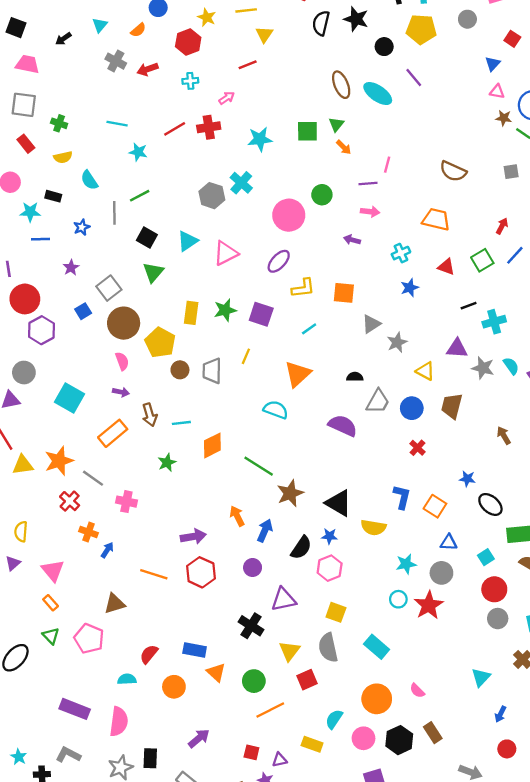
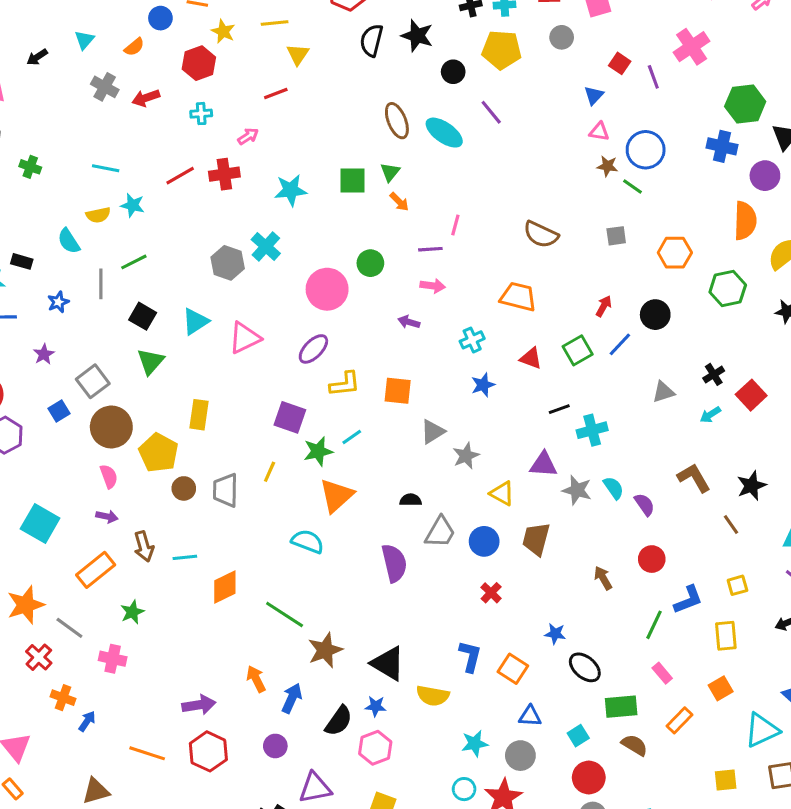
yellow semicircle: (63, 157) -> (98, 215), moved
green star: (225, 310) -> (318, 451), moved
purple semicircle: (343, 426) -> (394, 563), turned 52
green star: (167, 463) -> (132, 612), moved

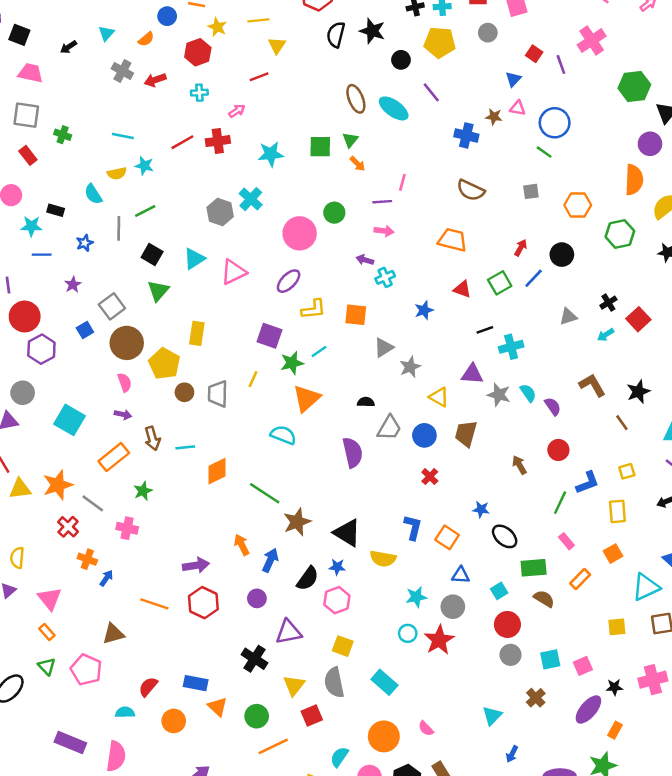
blue cross: (722, 146) -> (466, 135), moved
brown star: (607, 166) -> (494, 117), moved
cyan cross: (472, 340) -> (385, 277), moved

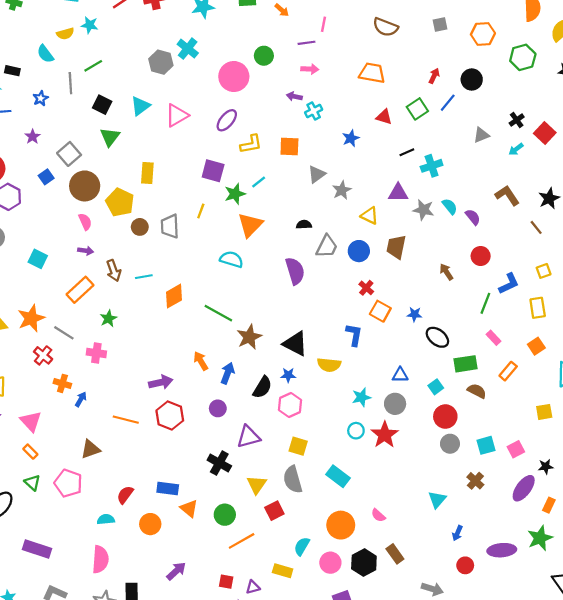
cyan square: (69, 420) -> (38, 259), size x0.7
orange square: (447, 537) -> (380, 311), moved
purple rectangle: (70, 742) -> (37, 549), moved

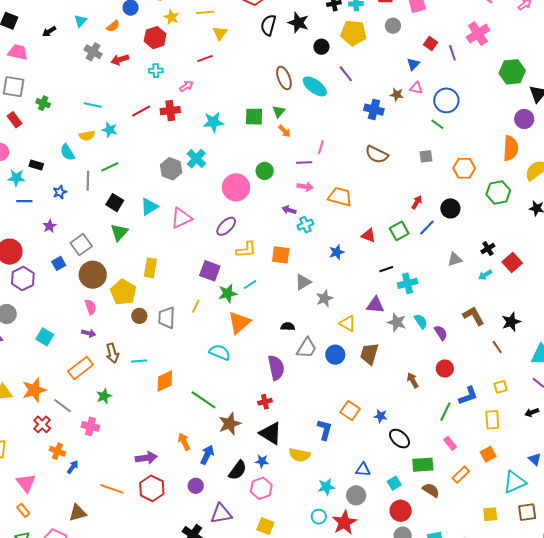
orange trapezoid: (372, 73) -> (340, 197), moved
red cross: (366, 288) -> (265, 402), moved, turned 32

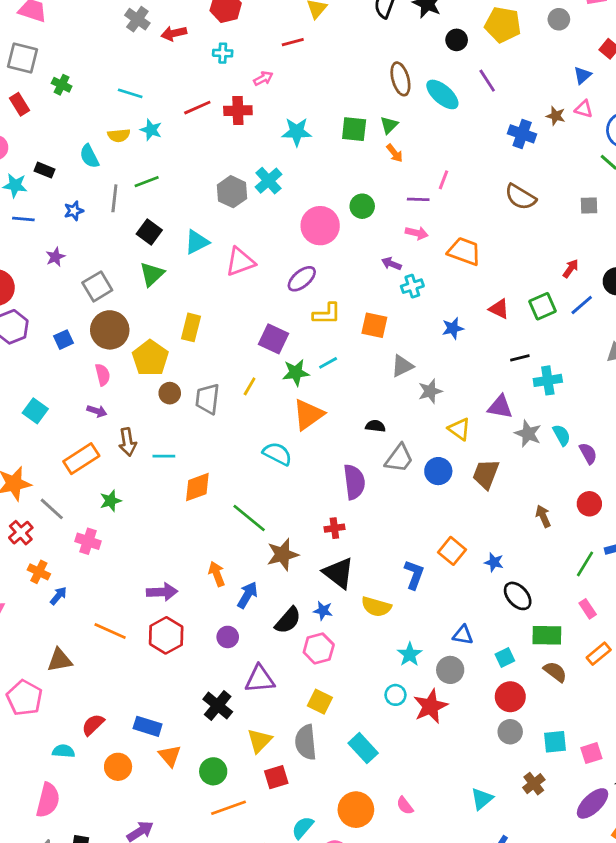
blue square: (59, 263) -> (64, 340), moved
cyan star: (326, 487) -> (410, 654), turned -30

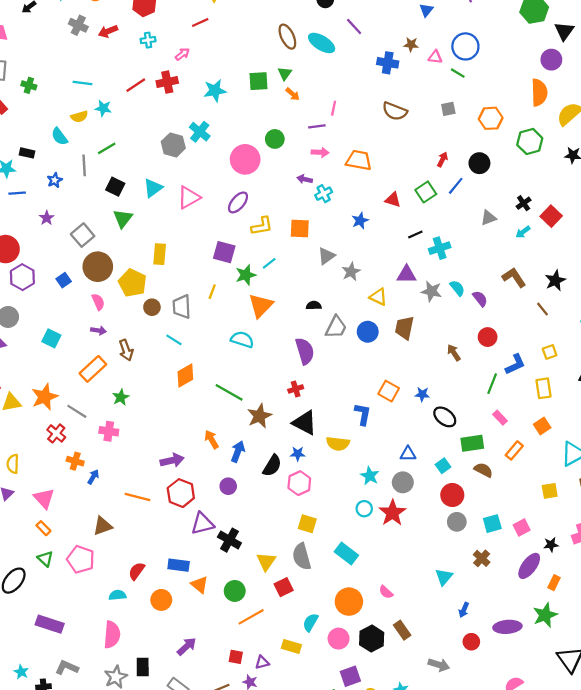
pink triangle: (584, 109) -> (435, 57), moved
cyan line: (164, 456) -> (174, 340), moved, turned 42
purple triangle: (260, 679) -> (202, 524), moved

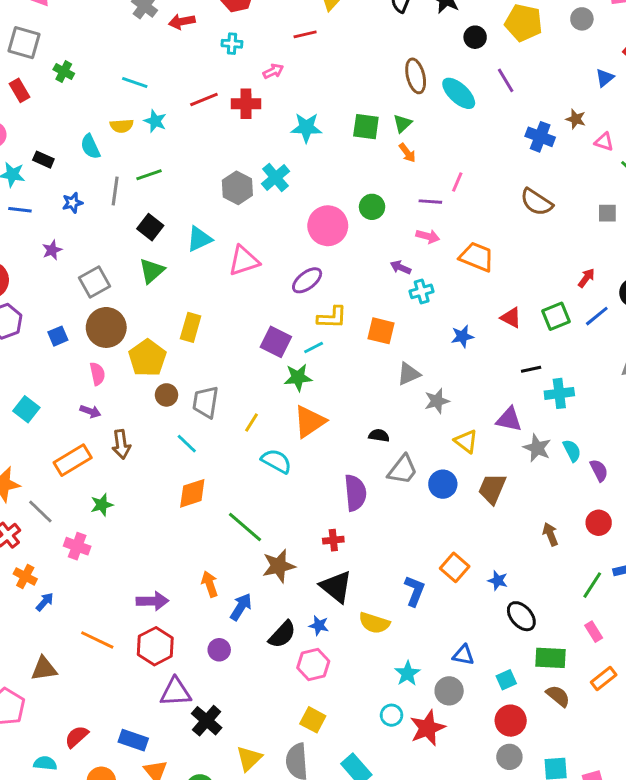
cyan line: (269, 263) -> (314, 347), moved
yellow line: (212, 292) -> (251, 422), moved

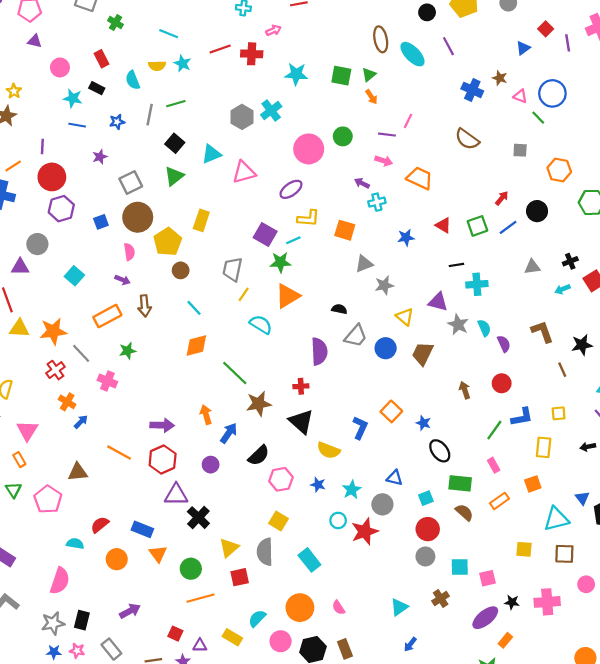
red rectangle: (20, 90) -> (101, 59), moved
gray trapezoid: (206, 402) -> (232, 269), moved
blue star: (319, 625) -> (318, 485), moved

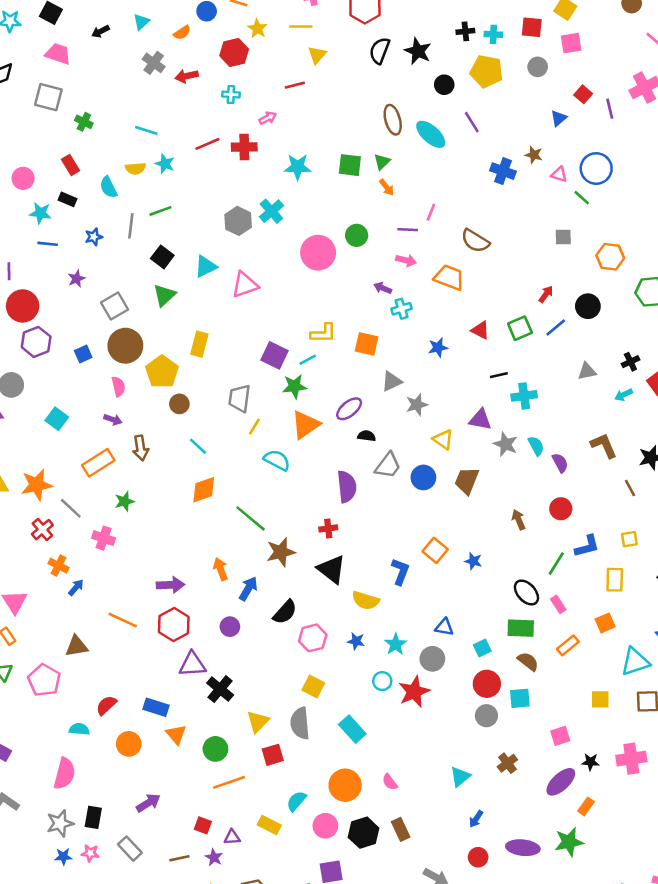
brown semicircle: (467, 139) -> (475, 241), moved
purple ellipse: (291, 189) -> (349, 409), moved
black ellipse: (440, 451) -> (526, 592), moved
cyan square: (460, 567) -> (520, 698), moved

